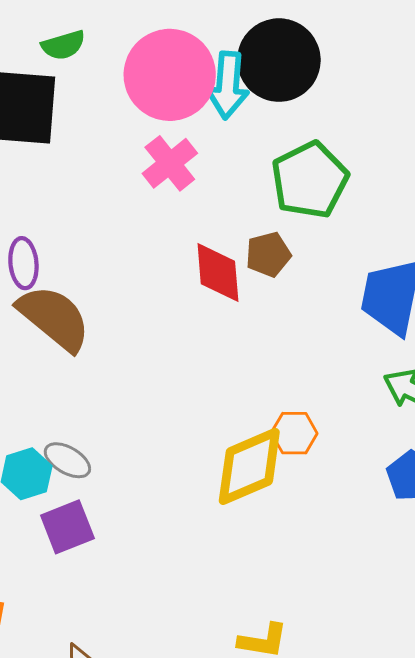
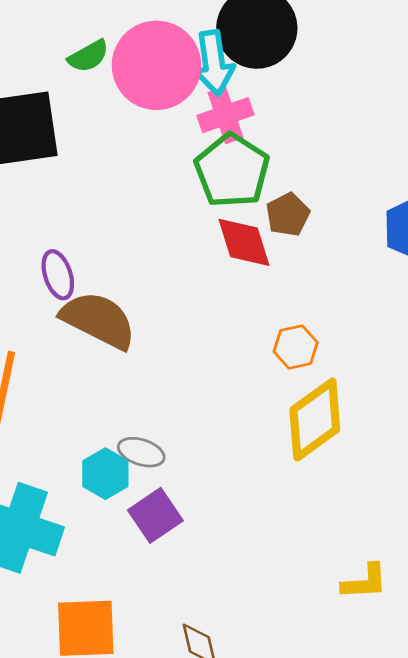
green semicircle: (63, 45) -> (88, 56), moved
pink cross: (170, 163) -> (225, 115), moved, turned 32
green pentagon: (310, 180) -> (232, 171), moved
orange hexagon: (294, 433) -> (296, 347), moved

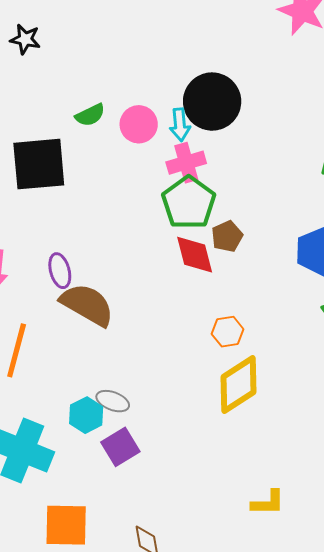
cyan arrow: (214, 63) -> (180, 125), size x0.7
pink circle: (156, 65) -> (139, 124), size x0.6

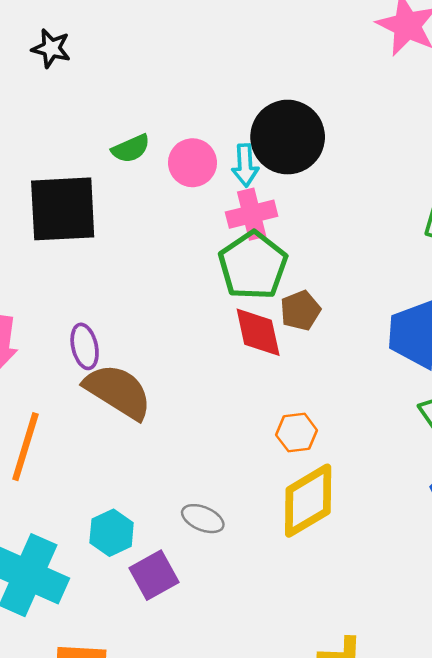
gray ellipse: (113, 401) -> (203, 519), moved

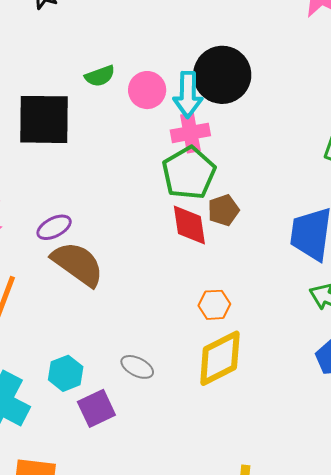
cyan arrow: (245, 165) -> (188, 95), size x1.4
purple ellipse: (85, 346) -> (54, 227), turned 72

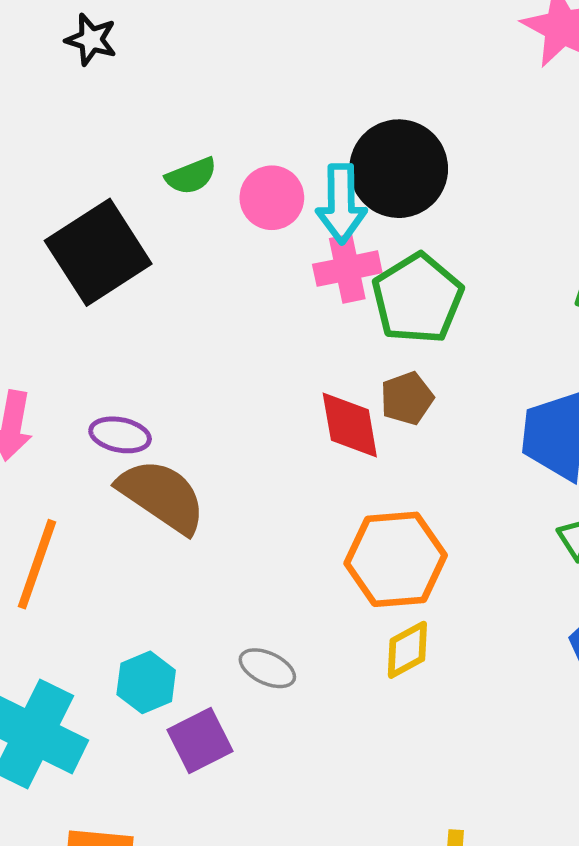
black square: (44, 119) -> (98, 252), turned -32
green pentagon: (189, 173) -> (418, 298), moved
purple ellipse: (54, 227) -> (120, 435), turned 40
orange hexagon: (214, 305) -> (396, 559), size x1.8
yellow diamond: (220, 358) -> (407, 650), size x0.6

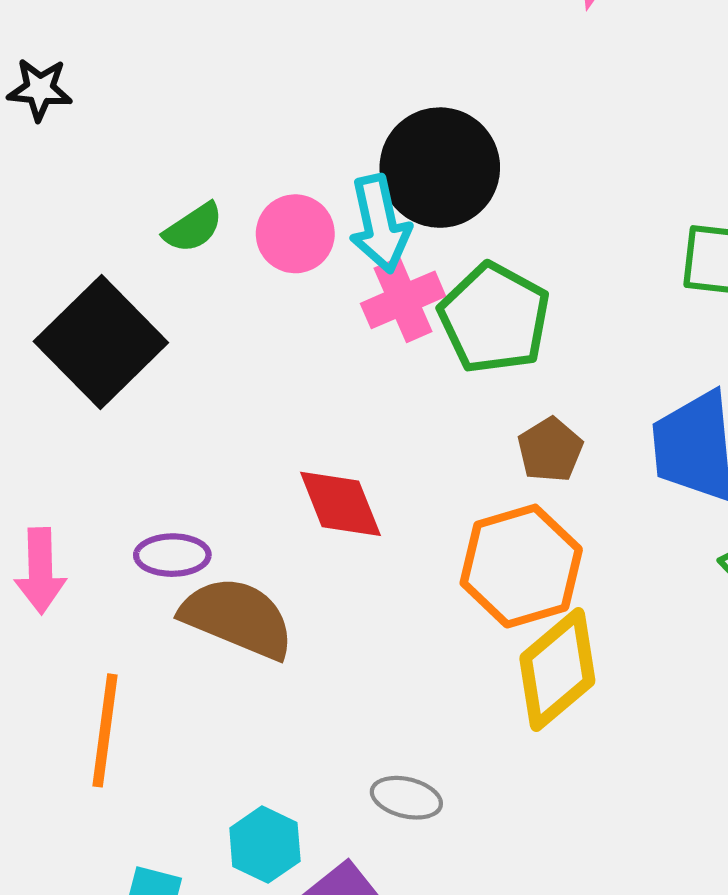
brown pentagon: (407, 398) -> (550, 450), moved
red diamond: (350, 425) -> (340, 504), moved
orange hexagon: (396, 559) -> (521, 566), moved
yellow diamond: (407, 650) -> (557, 669), moved, size x1.6

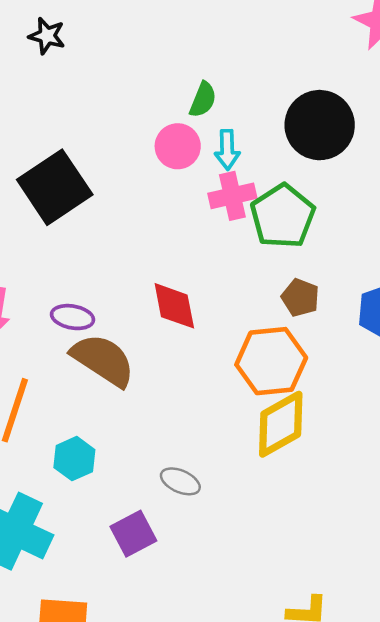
black circle: (440, 168) -> (320, 125), moved
cyan arrow: (380, 224) -> (227, 150), size x0.7
green semicircle: (193, 228) -> (203, 100), moved, turned -45
brown pentagon: (550, 450) -> (300, 298), turned -30
cyan hexagon: (265, 845) -> (74, 459), moved

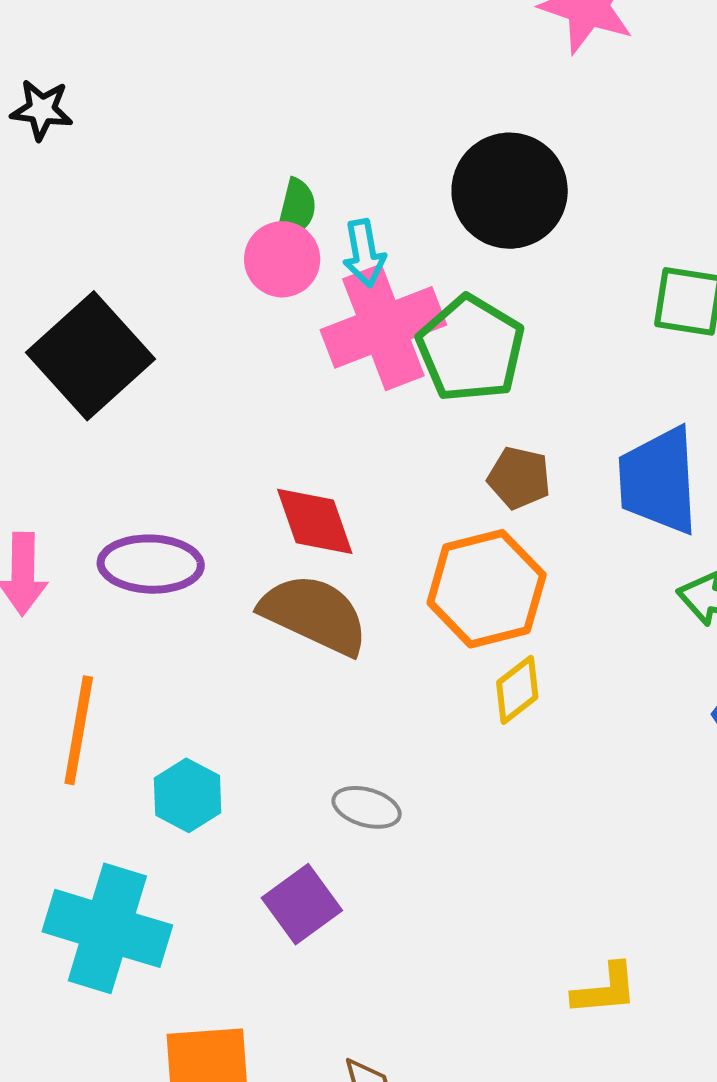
green semicircle: (203, 100) -> (296, 209), moved
pink cross: (232, 196) -> (383, 327), size x1.5
purple ellipse: (73, 317) -> (151, 564), size x1.4
brown semicircle: (103, 360) -> (314, 614), moved
yellow diamond: (281, 424) -> (517, 690), size x0.6

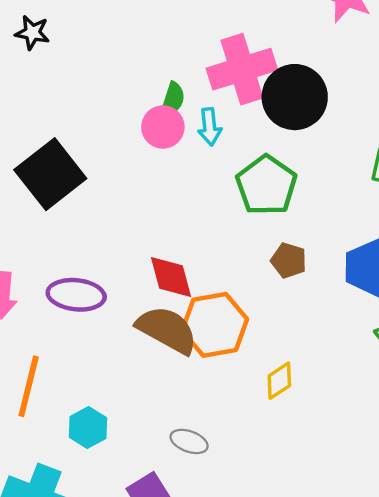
pink cross: (383, 327) -> (242, 69), moved
orange hexagon: (487, 589) -> (215, 325), moved

